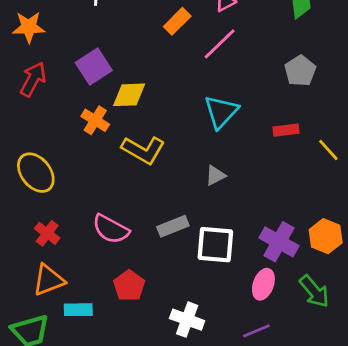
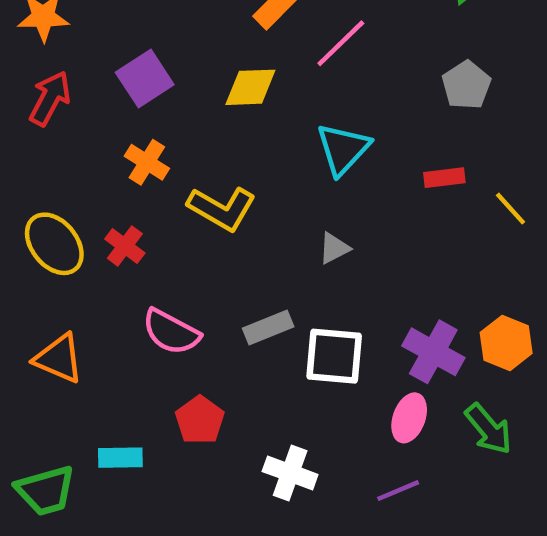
yellow diamond: (129, 95) -> (250, 87), moved
red cross: (47, 233) -> (125, 246), moved
orange triangle: (49, 280) -> (59, 358), moved, turned 44

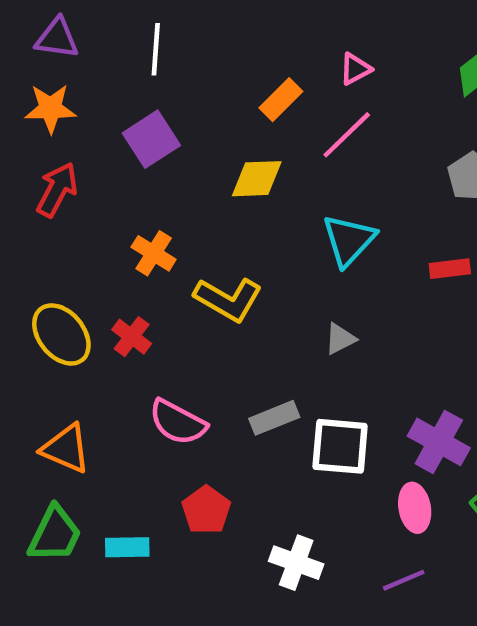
purple square: (145, 78) -> (151, 139), moved
pink ellipse: (409, 418) -> (415, 508), turned -30
green trapezoid: (45, 491) -> (55, 534), moved, turned -48

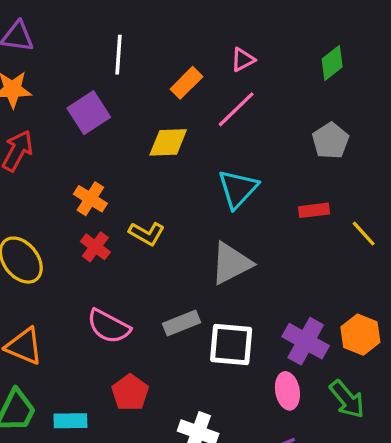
white line: (156, 49) -> (119, 55), moved
yellow L-shape: (228, 299) -> (147, 234), size x0.7
red cross: (132, 337) -> (95, 247), moved
gray triangle: (340, 339) -> (231, 263), size x1.8

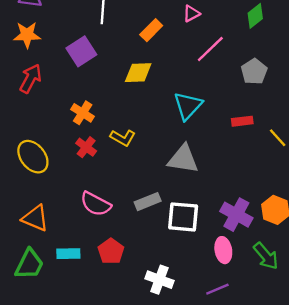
pink line: (236, 109) -> (210, 49), moved
gray triangle: (231, 263) -> (183, 159), turned 36
cyan rectangle: (70, 421) -> (68, 254), moved

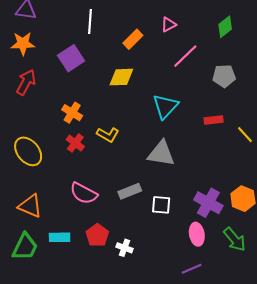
gray pentagon: (254, 71) -> (224, 76), turned 30
white square: (183, 217) -> (161, 205), size x0.7
white cross: (159, 280) -> (125, 248), moved, size x0.7

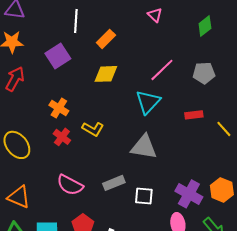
pink triangle: (169, 25) -> (155, 15), moved, turned -49
orange rectangle: (133, 39) -> (106, 39), moved
pink line: (185, 56) -> (162, 70), moved

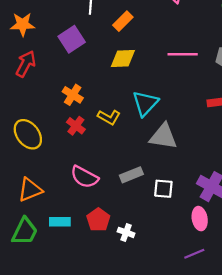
pink line: (162, 70) -> (183, 54), turned 44
cyan triangle: (148, 102) -> (145, 103), moved
orange triangle: (19, 197) -> (30, 190), turned -45

